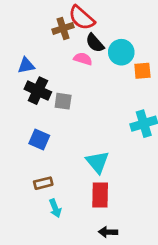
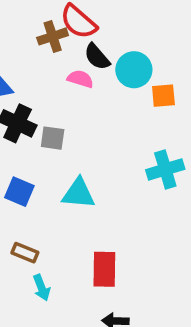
cyan triangle: (97, 162) -> (78, 193), moved, turned -45
brown rectangle: (43, 183) -> (25, 253), turned 36

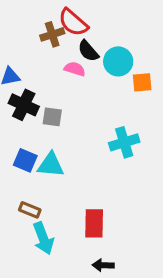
cyan cross: (165, 169) -> (124, 142), moved
cyan triangle: (78, 193) -> (51, 165), moved
cyan arrow: (42, 288) -> (43, 238), size x1.5

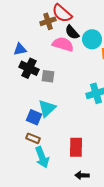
pink semicircle: (75, 69) -> (63, 44), size x1.5
blue square: (25, 160) -> (34, 117), moved
cyan triangle: (51, 165) -> (47, 108), turned -48

